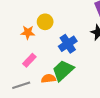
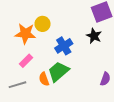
orange star: (28, 32) -> (25, 34), size x1.5
orange semicircle: (48, 79) -> (44, 79), turned -104

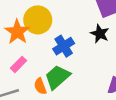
yellow circle: (43, 24) -> (38, 20), size x1.5
orange star: (25, 34) -> (17, 32), turned 30

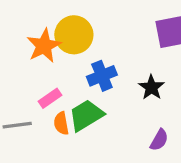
black star: (100, 34) -> (151, 87), moved
pink rectangle: (18, 64) -> (50, 98), moved

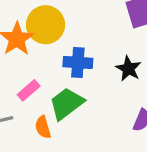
blue cross: (102, 76) -> (78, 62), turned 32
orange semicircle: (61, 123) -> (43, 127), moved

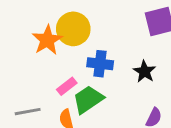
pink rectangle: (29, 90) -> (67, 86), moved

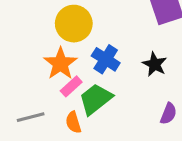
orange star: (47, 40) -> (60, 64), moved
blue cross: (100, 64) -> (106, 59), turned 30

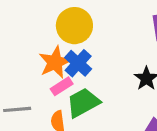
blue cross: (106, 59) -> (78, 63), moved

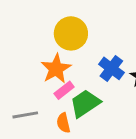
blue cross: (78, 63) -> (111, 68), moved

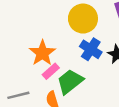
yellow circle: (71, 33) -> (83, 19), moved

